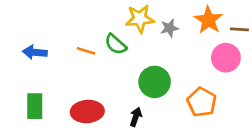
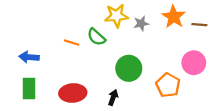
blue arrow: (35, 52) -> (29, 57), moved
pink circle: (226, 58) -> (194, 63), moved

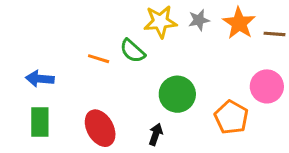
gray star: (141, 24) -> (199, 20), moved
red ellipse: (73, 93) -> (100, 128), turned 65

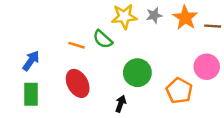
blue arrow: (40, 79) -> (31, 61), turned 120
red ellipse: (100, 128) -> (78, 83), moved

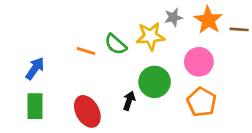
yellow star: (124, 17) -> (151, 36), moved
pink circle: (207, 67) -> (199, 62), moved
red ellipse: (78, 83) -> (87, 111), moved
black arrow: (121, 104) -> (129, 101), moved

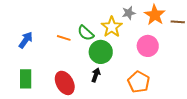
yellow star: (151, 36) -> (112, 27), turned -30
blue arrow: (35, 68) -> (26, 40), moved
green circle: (155, 82) -> (101, 52), moved
orange pentagon: (202, 102) -> (139, 82), moved

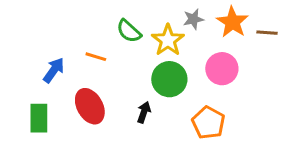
green semicircle: (86, 33) -> (129, 31), moved
blue arrow: (26, 40) -> (54, 70), moved
green circle: (101, 52) -> (169, 79), moved
red ellipse: (65, 83) -> (90, 106), moved

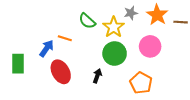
blue arrow: (54, 70) -> (46, 48), moved
green rectangle: (39, 118) -> (18, 64), moved

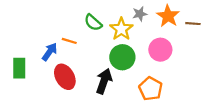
black arrow: (97, 76) -> (104, 81), size x1.6

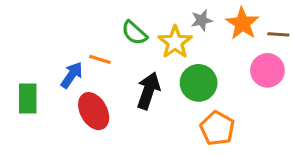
pink circle: (160, 50) -> (267, 70), moved
green circle: (122, 57) -> (199, 83), moved
black arrow: (104, 81) -> (148, 91), moved

